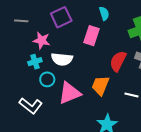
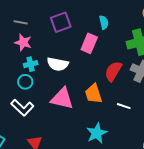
pink star: (42, 41) -> (23, 43), moved
cyan circle: (47, 79) -> (25, 82), moved
orange trapezoid: (100, 86) -> (94, 94), turned -45
pink triangle: (70, 93) -> (62, 99), turned 30

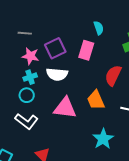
gray line: (21, 22) -> (25, 33), moved
purple square: (61, 22) -> (55, 48), moved
pink star: (23, 43) -> (30, 56), moved

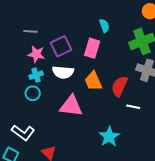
red semicircle: (113, 75) -> (119, 86), moved
orange trapezoid: (96, 100) -> (93, 81), moved
white L-shape: (26, 121) -> (23, 133), moved

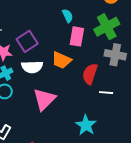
pink rectangle: (92, 48) -> (77, 36), moved
orange trapezoid: (93, 81) -> (61, 60), moved, turned -35
pink triangle: (71, 106) -> (44, 99), turned -45

